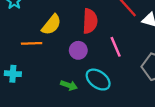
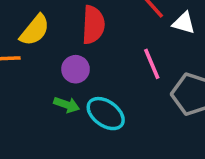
pink line: (116, 47) -> (152, 64), moved
green arrow: (69, 85) -> (67, 105), moved

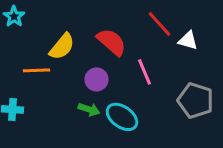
red semicircle: (93, 25) -> (111, 42), turned -52
pink line: (152, 64) -> (144, 72), moved

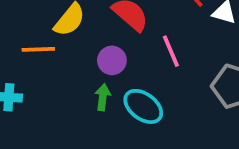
green arrow: (89, 109) -> (103, 97), turned -102

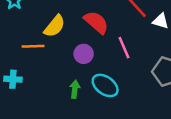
green arrow: (103, 97) -> (75, 89), moved

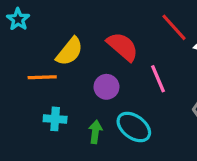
cyan cross: (13, 79) -> (55, 119), moved

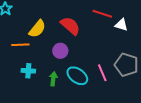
red line: (174, 27) -> (102, 14), turned -30
pink line: (158, 79) -> (102, 73), moved

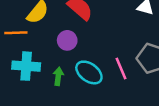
cyan cross: (28, 71) -> (26, 66), size x1.5

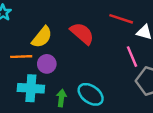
purple circle: (67, 40) -> (47, 64), moved
pink line: (121, 69) -> (132, 57), moved

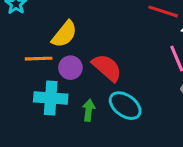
red semicircle: (82, 33) -> (107, 68), moved

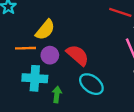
green arrow: (89, 110) -> (57, 94), moved

